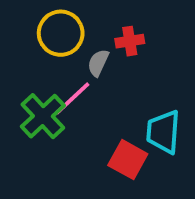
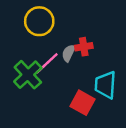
red cross: (130, 41) -> (84, 47), moved
gray semicircle: (98, 63) -> (69, 53), moved

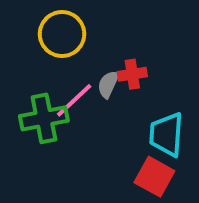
green cross: (28, 75) -> (44, 118), turned 32
red square: (83, 103) -> (154, 177), moved

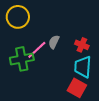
yellow circle: (62, 34) -> (18, 17), moved
red cross: (132, 74) -> (82, 45), moved, turned 32

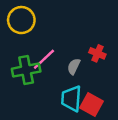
gray semicircle: (54, 42) -> (74, 66), moved
cyan trapezoid: (83, 67) -> (71, 99), moved

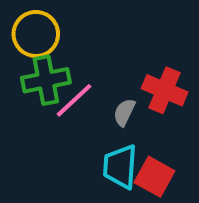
red cross: (97, 53) -> (165, 90), size x1.5
green cross: (26, 70) -> (46, 80), moved

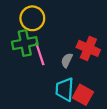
yellow circle: (36, 34) -> (32, 18), moved
pink line: (74, 100) -> (40, 54), turned -65

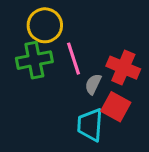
pink line: (40, 54) -> (74, 59), moved
red square: (83, 95) -> (116, 107), moved

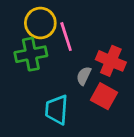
pink line: (74, 59) -> (66, 37), moved
cyan trapezoid: (90, 125) -> (57, 110), moved

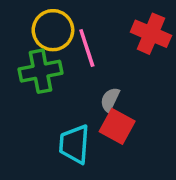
red cross: (111, 61) -> (151, 34), moved
red square: (104, 96) -> (117, 126), moved

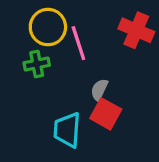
green cross: (41, 71) -> (37, 64), size x0.7

